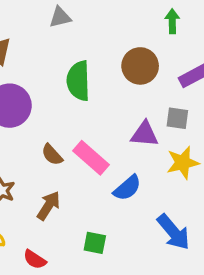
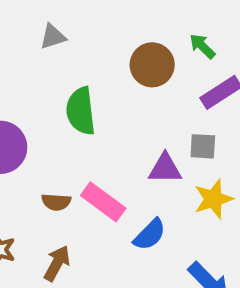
green arrow: (172, 21) -> (202, 46), moved, turned -40
brown circle: (140, 66) -> (152, 65), moved
brown semicircle: (52, 155) -> (56, 202), turned -40

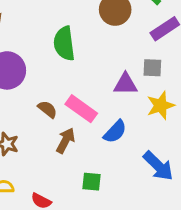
brown semicircle: (56, 202) -> (47, 109), turned -144
brown arrow: (57, 263) -> (66, 141), moved

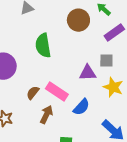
yellow star: (161, 105) -> (113, 87), turned -30
brown semicircle: (47, 109) -> (33, 93), turned -88

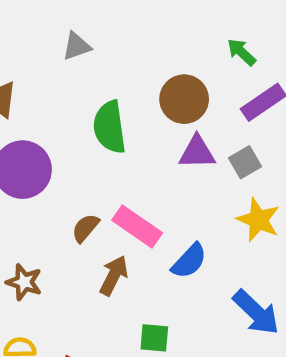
brown circle: (78, 20) -> (184, 99), moved
gray square: (106, 61) -> (245, 162), turned -32
purple triangle: (88, 73) -> (197, 152), moved

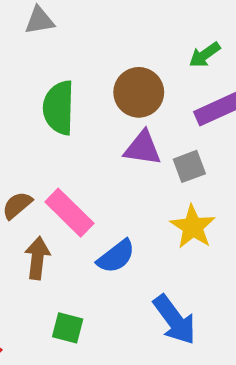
green arrow: (241, 52) -> (205, 55), turned -88
brown arrow: (114, 276) -> (37, 258), turned -30

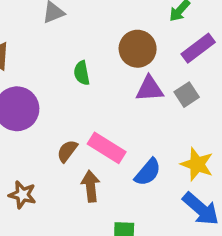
green semicircle: (59, 108) -> (82, 73), size x0.6
yellow star: (193, 227) -> (197, 164), moved

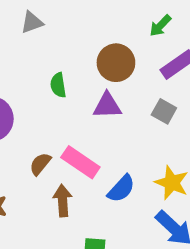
purple triangle: (150, 89) -> (107, 106), moved
gray square: (187, 95) -> (164, 111), turned -30

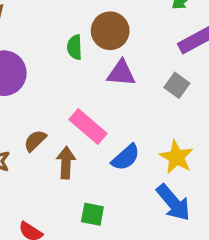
brown circle: (116, 63) -> (110, 31), moved
brown semicircle: (40, 164) -> (35, 141), moved

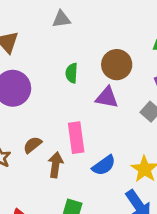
brown circle: (110, 31) -> (117, 65), moved
pink rectangle: (88, 126) -> (76, 138), turned 36

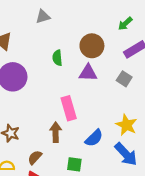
brown semicircle: (32, 145) -> (35, 157), moved
blue semicircle: (104, 165) -> (94, 138), moved

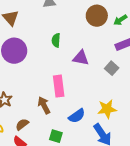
brown circle: (92, 46) -> (97, 16), moved
yellow star: (126, 125) -> (107, 109), turned 30
brown arrow: (56, 132) -> (44, 105), turned -36

